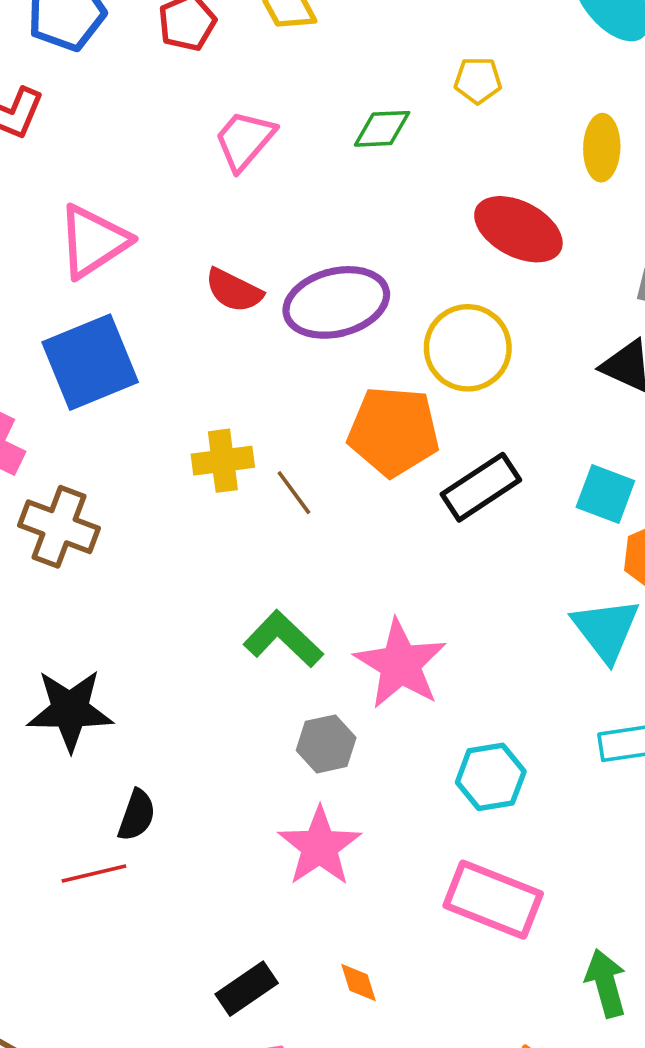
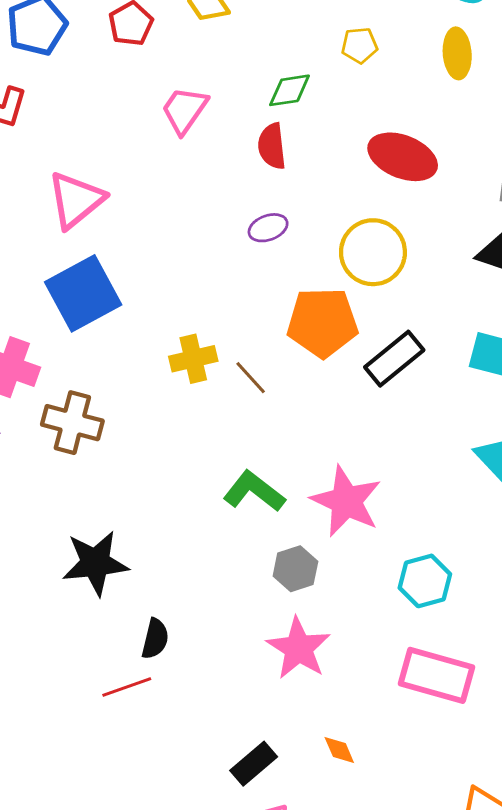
yellow ellipse: (602, 148) -> (457, 53), moved
red semicircle: (234, 290) -> (272, 146), moved, turned 63
purple ellipse: (336, 302) -> (268, 228), size x0.5

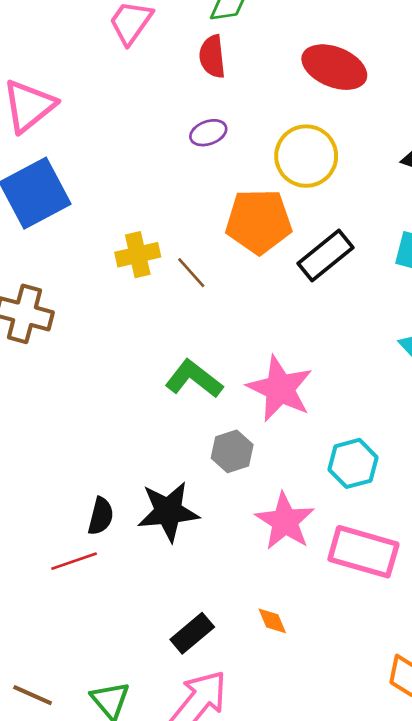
black star: (95, 563) -> (168, 512), moved
pink star: (299, 648) -> (285, 521), moved

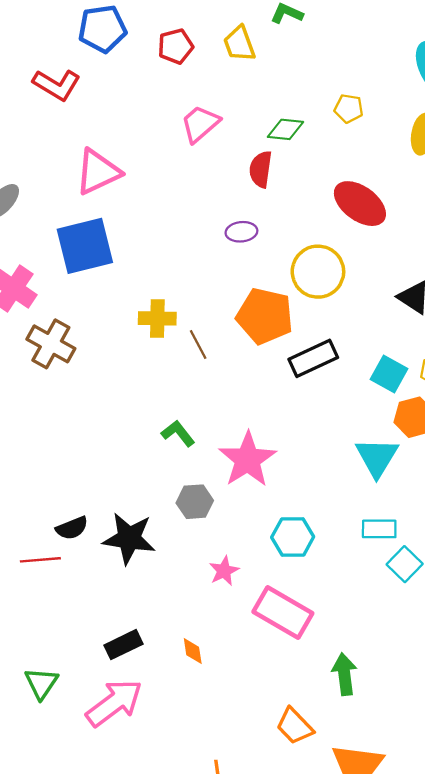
green L-shape: (194, 379) -> (178, 433), size x0.7
black semicircle: (101, 516) -> (72, 528), turned 40
pink star: (285, 521) -> (224, 571), size x0.6

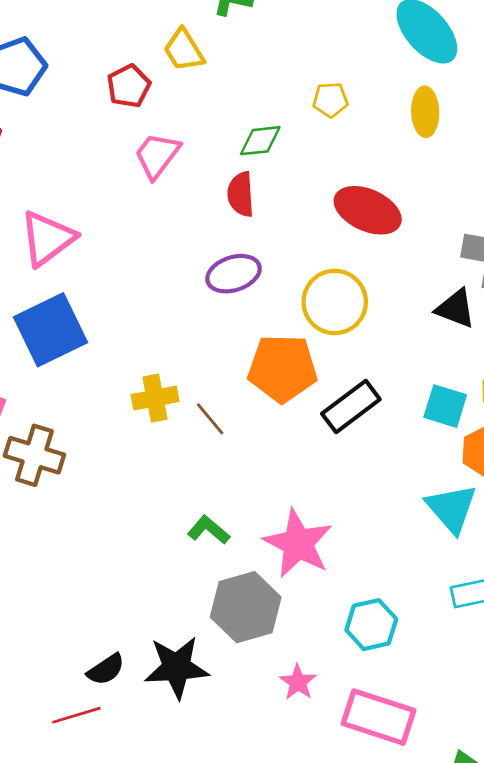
red pentagon: (176, 46) -> (129, 86), moved
purple ellipse: (241, 232) -> (234, 274), size x1.4
gray hexagon: (195, 502) -> (246, 607), size x1.6

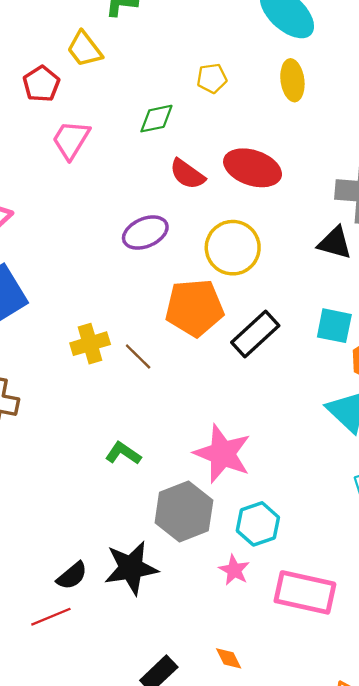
red semicircle: (241, 194) -> (187, 174), moved, turned -45
green L-shape: (209, 530) -> (123, 453), moved
cyan hexagon: (371, 625) -> (258, 524), moved

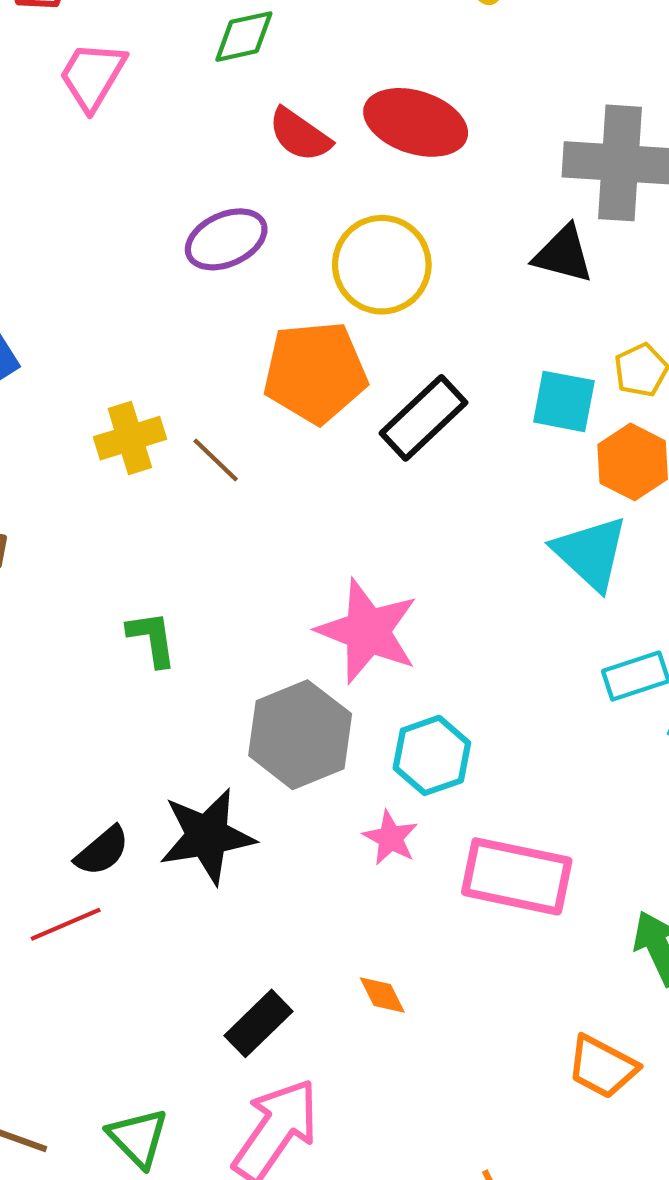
green L-shape: (123, 453) -> (152, 639), moved, turned 48

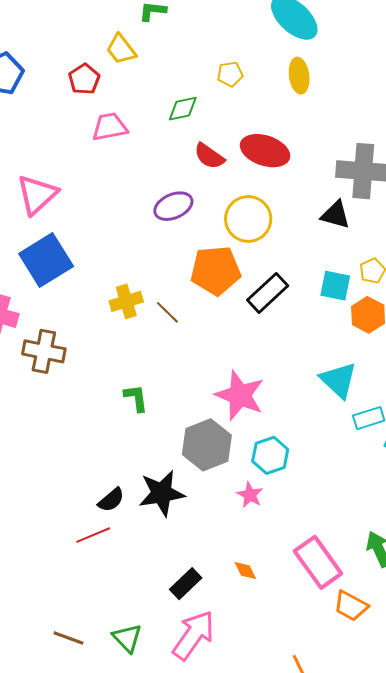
pink trapezoid: (92, 76) -> (110, 127), turned 48
cyan triangle: (591, 553) -> (339, 380), moved
pink rectangle: (517, 876) -> (318, 562), moved, turned 42

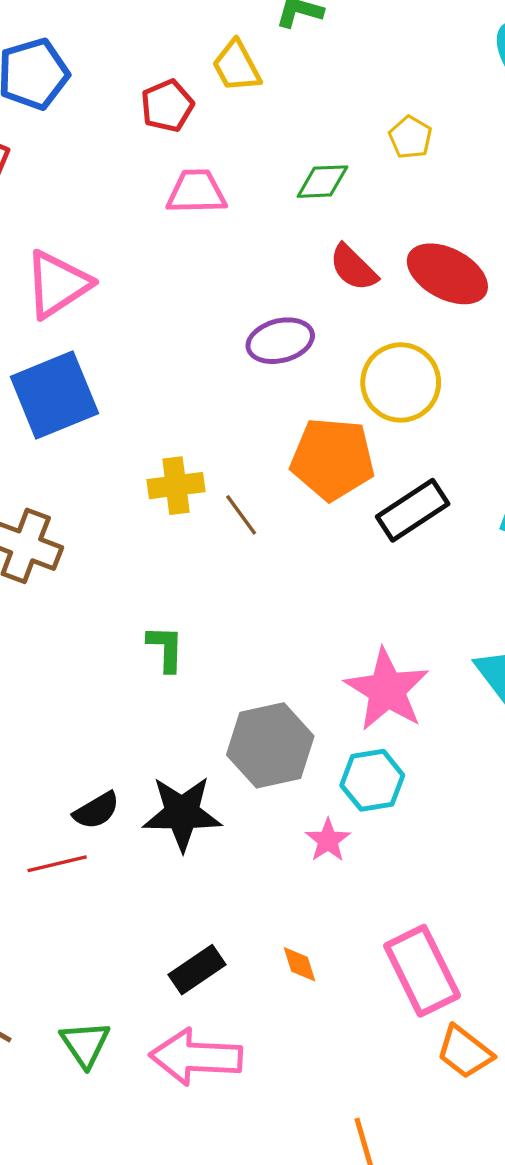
yellow pentagon: (230, 74) -> (410, 137), turned 30
pink star: (240, 395) -> (387, 690), moved
pink arrow: (193, 635) -> (196, 1057), turned -132

